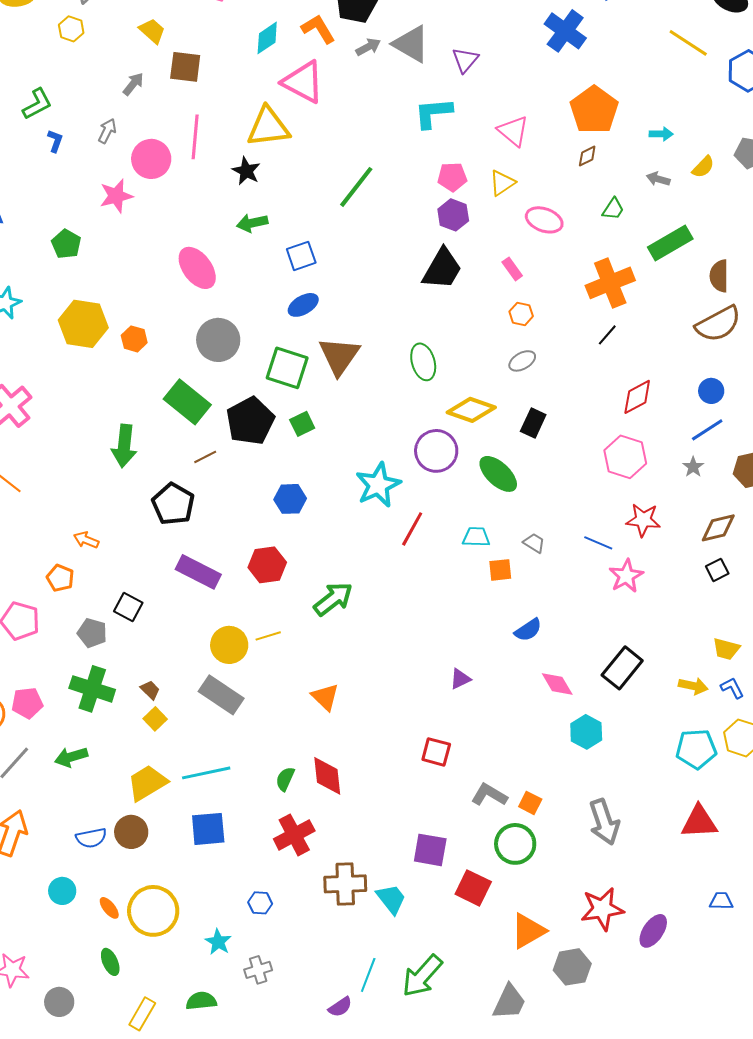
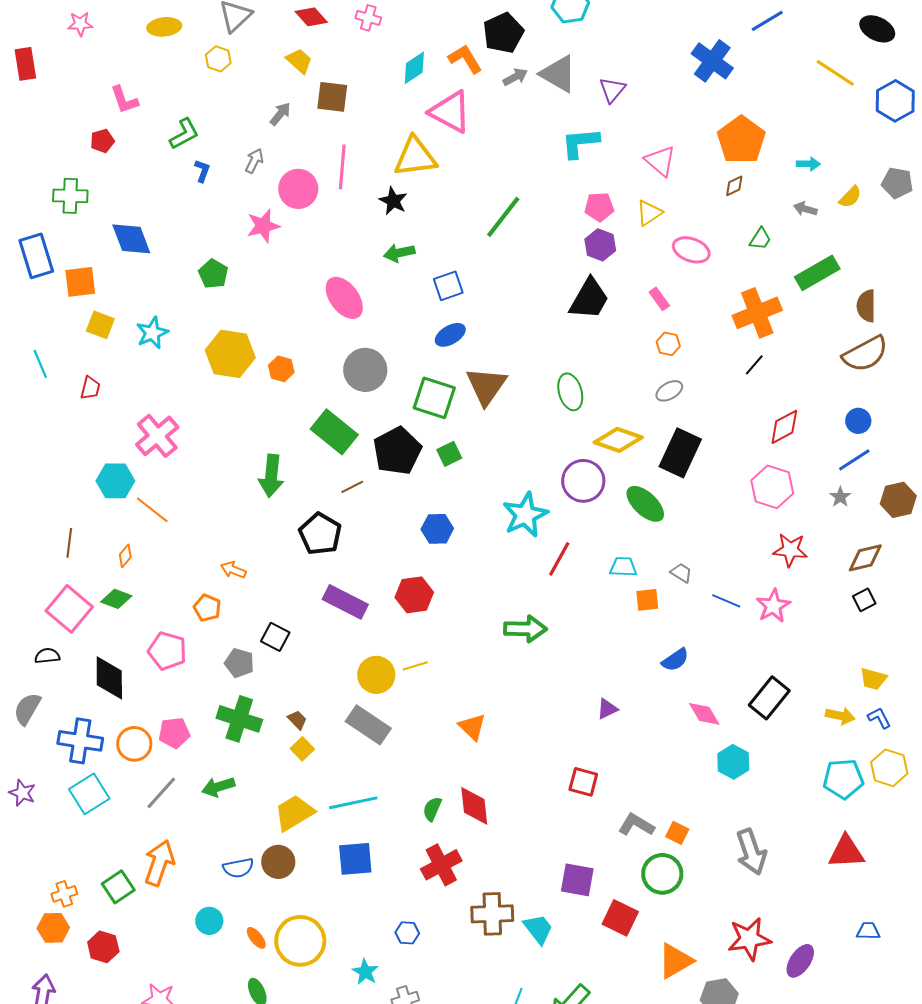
black rectangle: (533, 423) -> (680, 453), size x1.6
blue line: (598, 543) -> (726, 601), moved
green arrow: (333, 599) -> (525, 629), moved, turned 39

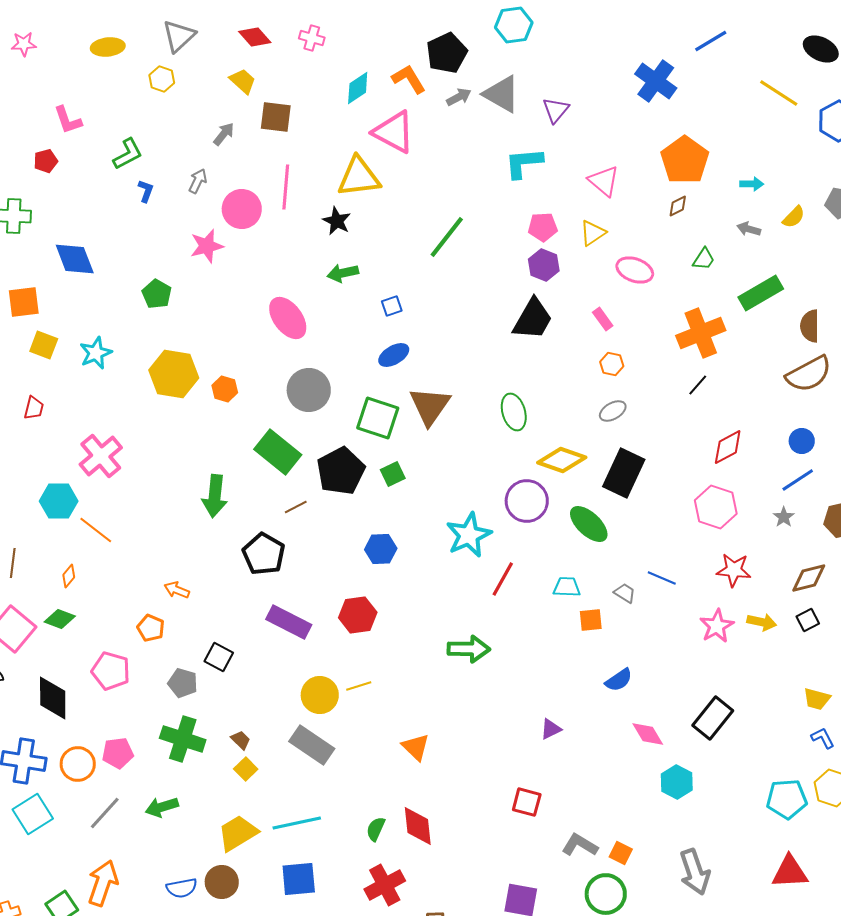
blue square: (448, 286) -> (392, 306), size x0.7
blue line: (726, 601) -> (662, 578), moved
yellow arrow: (840, 716) -> (762, 622), moved

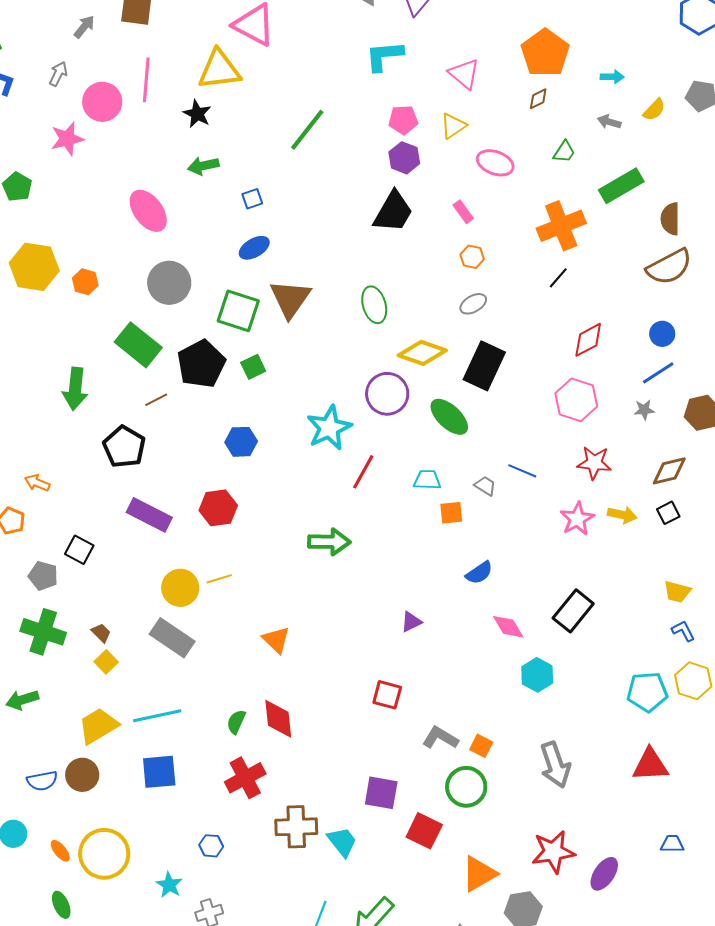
gray star: (784, 517) -> (644, 410), turned 30

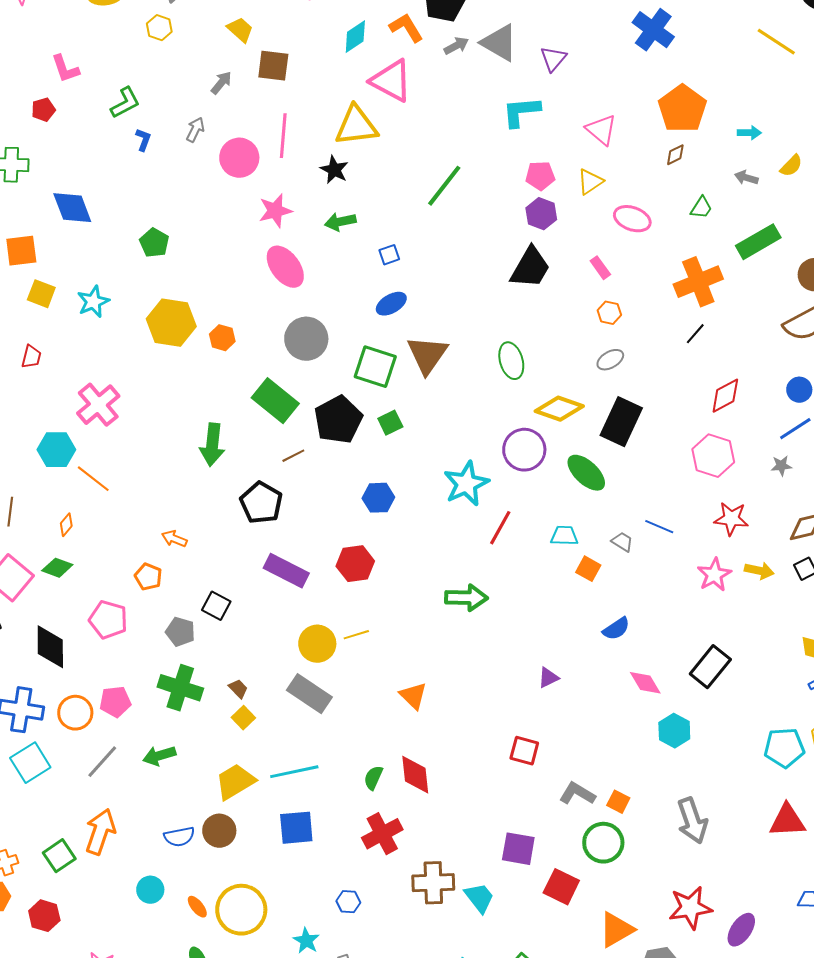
pink star: (67, 139) -> (275, 211), moved
orange square: (451, 513) -> (588, 569), turned 35

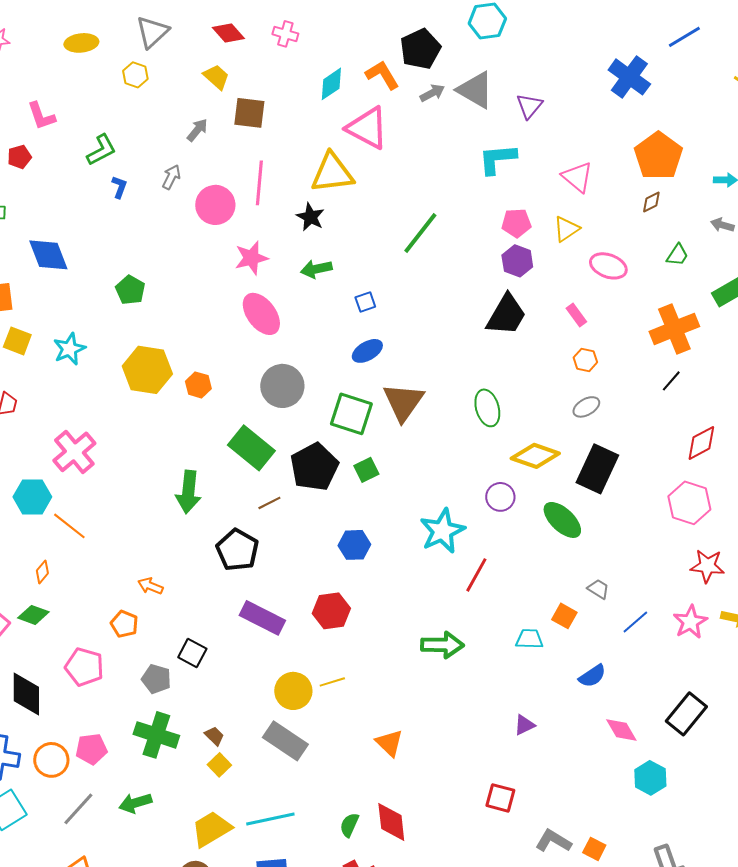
purple circle: (524, 450) -> (500, 497), size x0.7
blue line: (659, 527) -> (635, 622), moved, turned -64
cyan trapezoid: (564, 536) -> (529, 639), moved

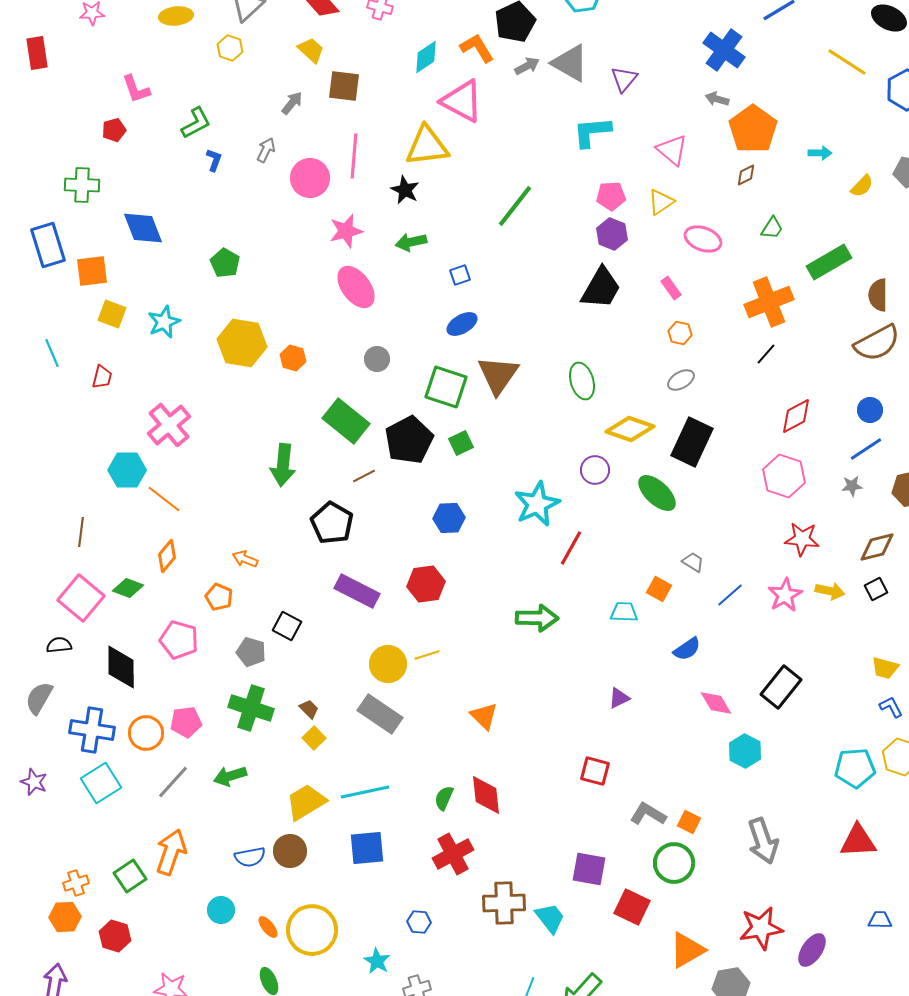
gray arrow: (722, 225) -> (717, 99), moved
gray circle: (282, 386) -> (377, 359), size x0.6
orange diamond: (42, 572) -> (167, 556), moved, size x1.4

